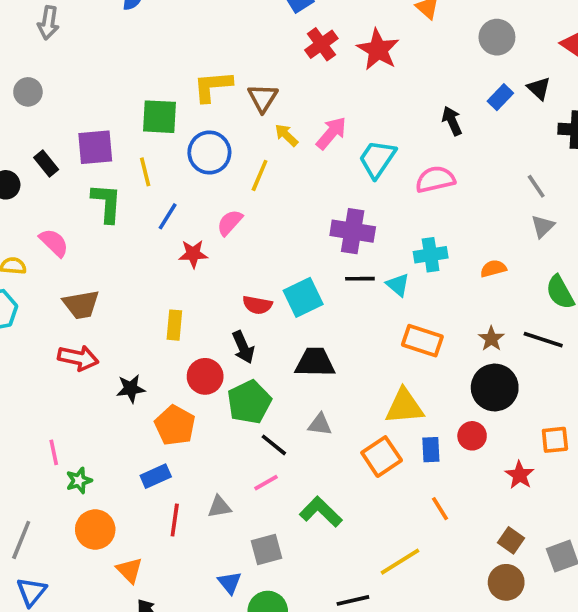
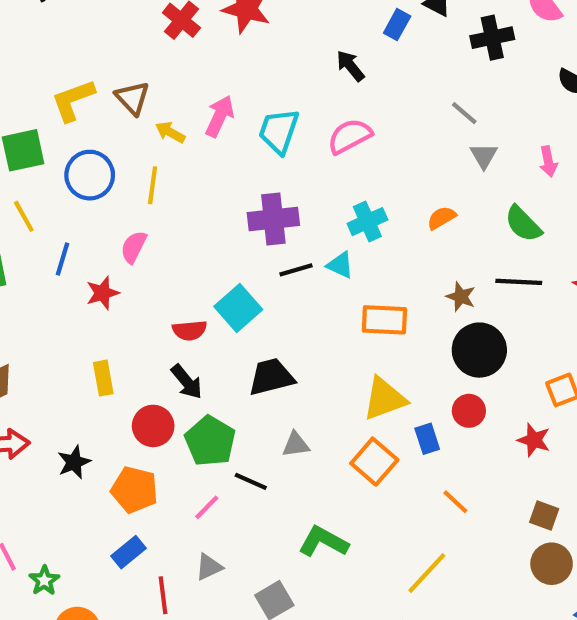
pink line: (266, 483) -> (207, 507), moved

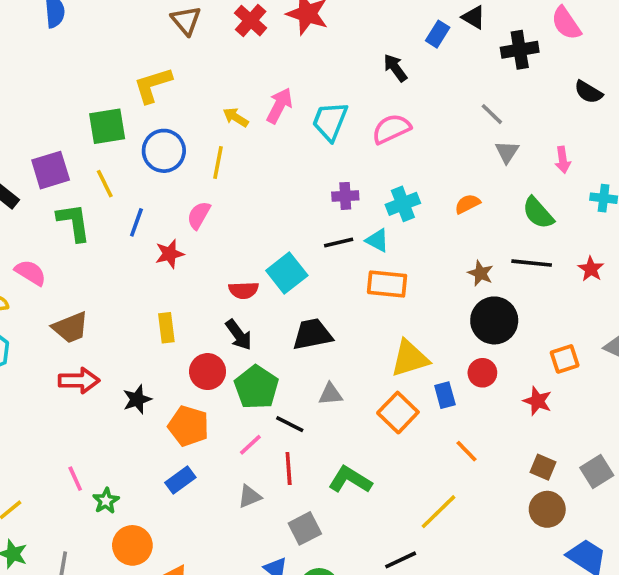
brown triangle: (132, 98) -> (186, 20), moved
purple cross: (273, 219) -> (345, 196), moved, size x0.6
orange rectangle: (384, 320) -> (387, 284), moved
red line: (163, 595) -> (289, 468), moved

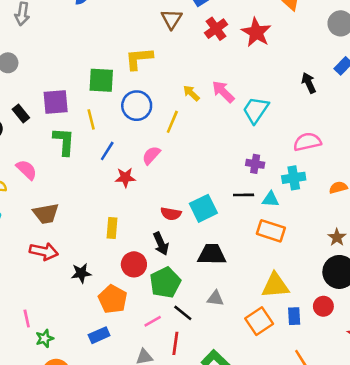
pink arrow: (279, 106) -> (223, 92), turned -85
pink semicircle: (391, 129) -> (307, 142), moved
cyan triangle: (377, 240) -> (271, 199), turned -36

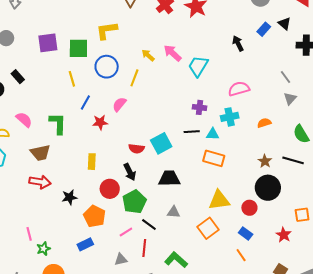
purple square: (56, 102) -> (48, 43), moved
green L-shape: (64, 141) -> (58, 124), moved
red circle: (323, 306) -> (249, 208), moved
blue rectangle: (294, 316) -> (246, 233), moved, turned -48

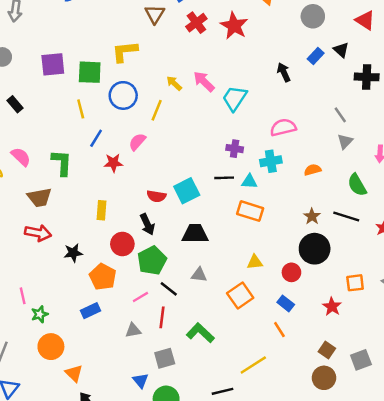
yellow triangle: (219, 200) -> (255, 262), size x0.6

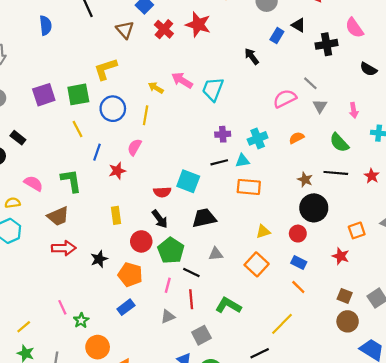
pink semicircle: (283, 127) -> (285, 99), moved
cyan square: (187, 191) -> (188, 181), turned -30
pink line: (140, 297) -> (168, 285), turned -32

